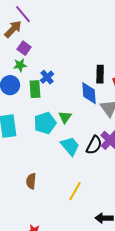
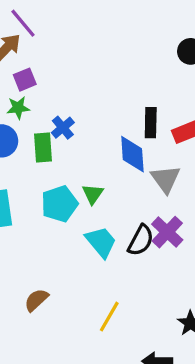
purple square: (24, 48) -> (25, 80), turned 32
brown semicircle: (31, 181) -> (36, 300), turned 42

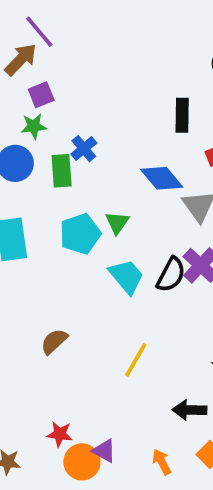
black rectangle: (151, 123) -> (182, 115), moved
blue diamond: (132, 154) -> (162, 178), turned -36

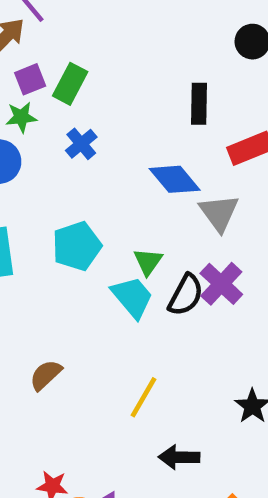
green rectangle: (62, 171) -> (70, 84), moved, turned 32
green triangle: (117, 223) -> (148, 262), moved
black arrow: (189, 410) -> (179, 457), moved

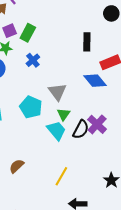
blue diamond: (175, 179) -> (95, 81), moved
gray triangle: (219, 213) -> (57, 92), moved
cyan pentagon: (77, 246) -> (31, 107), turned -30

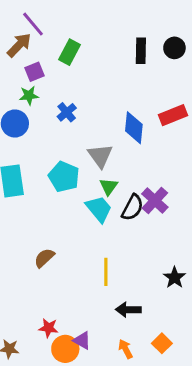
green rectangle: (28, 33) -> (69, 52), moved
black rectangle: (87, 42) -> (141, 51), moved
blue diamond: (95, 81) -> (134, 128), moved, turned 45
yellow line: (61, 176) -> (106, 272), turned -30

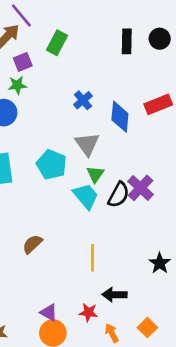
blue cross: (67, 112) -> (83, 100), moved
red star: (48, 328) -> (88, 312), moved
purple triangle: (82, 340) -> (49, 312), moved

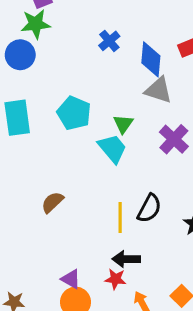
green star: (17, 85) -> (36, 24), size x1.4
gray triangle: (87, 144) -> (158, 90), moved, turned -36
black semicircle: (119, 195) -> (149, 208), moved
black arrow: (114, 295) -> (126, 259), moved

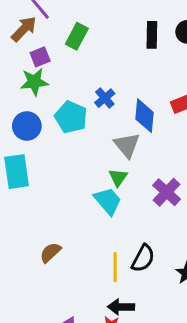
blue circle: (20, 55) -> (27, 126), moved
gray triangle: (158, 90) -> (127, 145), moved, turned 32
cyan pentagon: (74, 113) -> (71, 117), moved

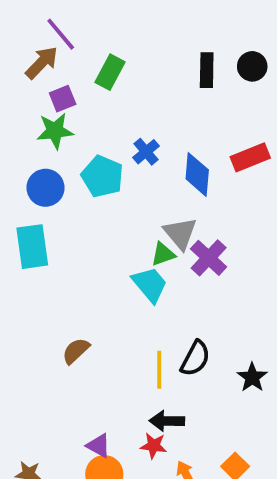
gray triangle: (127, 145) -> (180, 233), moved
green triangle: (118, 177) -> (163, 254), turned 36
purple cross: (167, 192) -> (209, 258), moved

